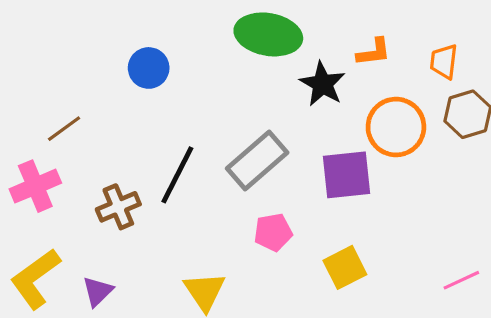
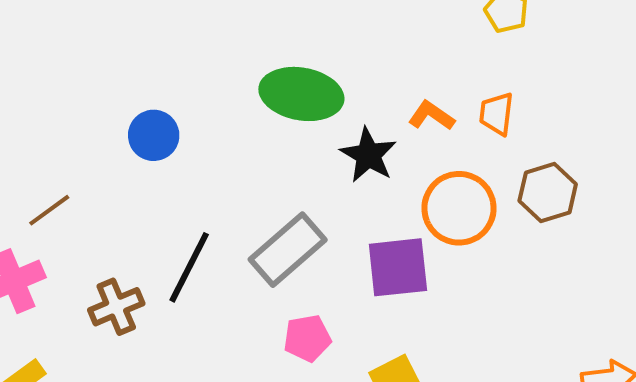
orange L-shape: (374, 52) -> (431, 116), turned -138
orange trapezoid: (444, 62) -> (496, 114), moved

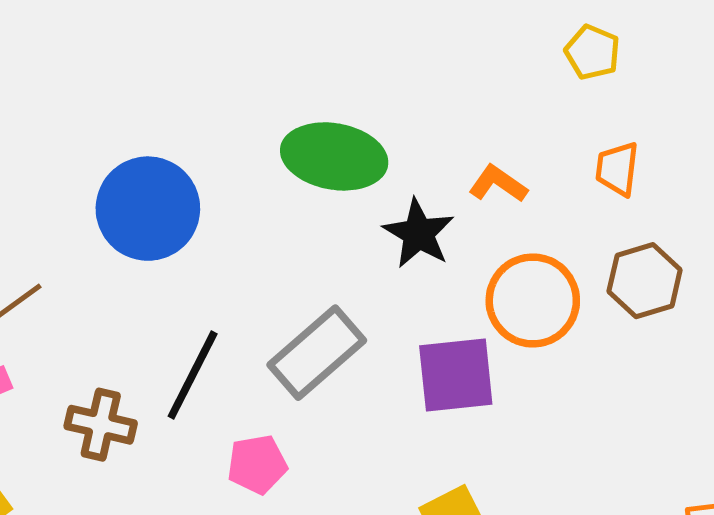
orange trapezoid: (496, 114) -> (617, 169), moved
blue circle: (154, 135) -> (148, 209), size x1.6
brown cross: (116, 307) -> (101, 425), turned 36
pink pentagon: (307, 338) -> (257, 464), moved

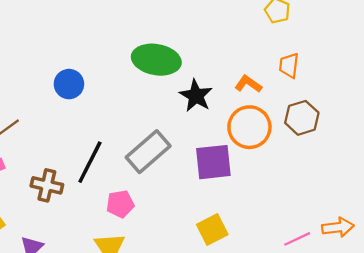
orange L-shape: (498, 184) -> (248, 84), moved
blue circle: (148, 209) -> (69, 84), size x0.6

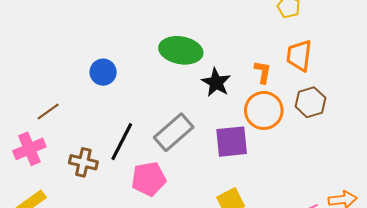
orange trapezoid: (289, 65) -> (299, 56), size x1.4
orange L-shape: (248, 84) -> (263, 72), turned 65
pink pentagon: (120, 204) -> (149, 179), size x1.4

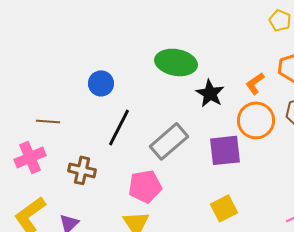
orange L-shape: (263, 72) -> (255, 83), turned -135
brown line: (48, 111) -> (48, 121), turned 40
black line: (122, 142) -> (119, 127), moved

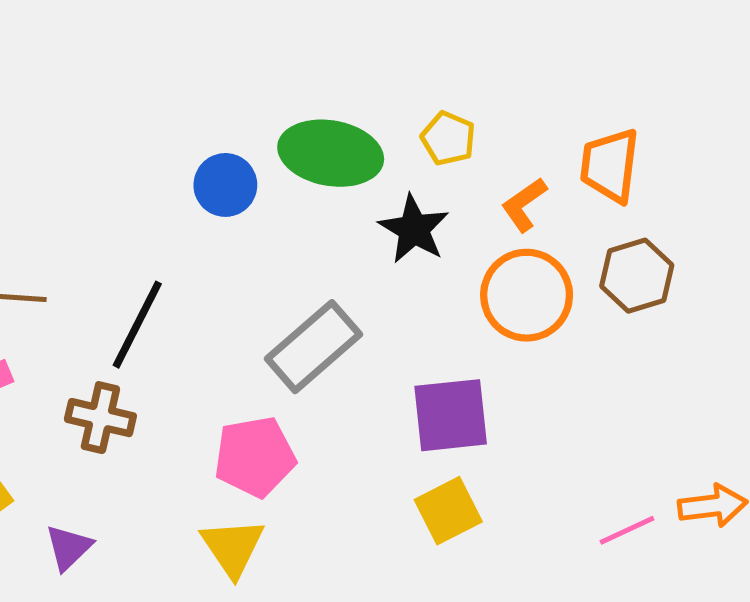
yellow pentagon: (280, 20) -> (448, 138), moved
blue circle: (101, 83) -> (225, 185), moved
black line: (119, 127) -> (137, 325), moved
purple square: (225, 150) -> (451, 415), moved

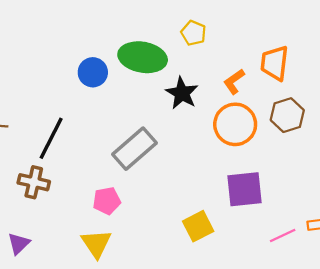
yellow pentagon: (448, 138) -> (194, 33), moved
purple square: (451, 415) -> (244, 189), moved
pink pentagon: (255, 457) -> (107, 201), size x0.7

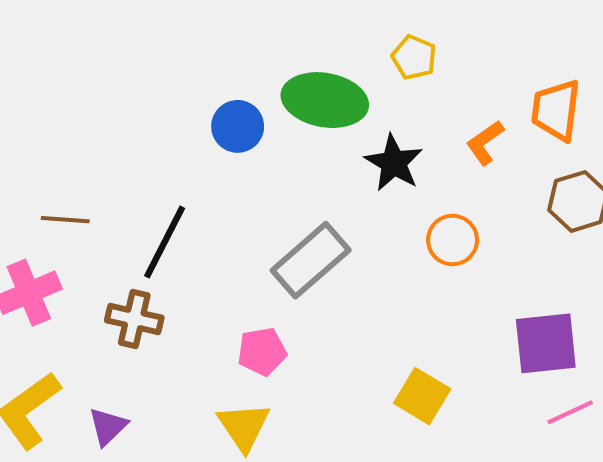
orange circle: (235, 124) -> (453, 240), moved, size x0.7
purple square: (244, 189) -> (546, 343), moved
yellow square: (198, 226) -> (422, 396), turned -32

